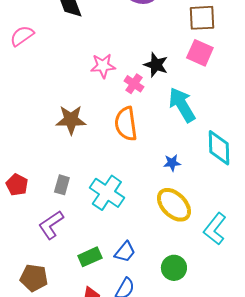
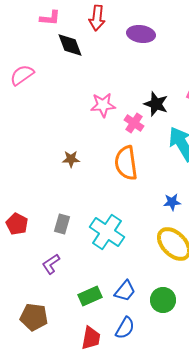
brown star: (71, 120) -> (71, 159), size x0.6
purple L-shape: (51, 225) -> (51, 264), size x0.7
green circle: (174, 268) -> (163, 300), moved

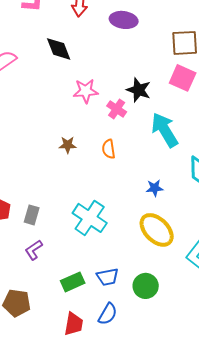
black diamond: (70, 45) -> (59, 49), moved
brown star: (71, 159) -> (68, 145), moved
orange semicircle: (126, 163) -> (109, 149), size x0.6
gray rectangle: (62, 224) -> (32, 215), moved
blue trapezoid: (125, 291) -> (108, 277), turned 40

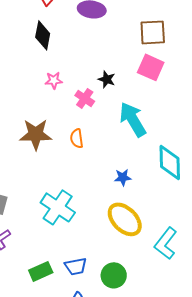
black diamond: (59, 49) -> (43, 35), moved, turned 32
black star: (139, 90) -> (107, 79), size x0.7
pink star: (86, 91) -> (54, 80), size x0.7
brown star: (68, 145) -> (36, 134), size x1.8

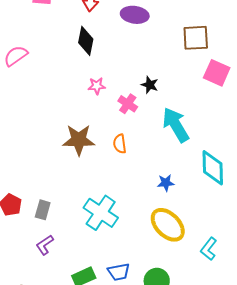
pink square: (151, 67) -> (217, 73), moved
cyan L-shape: (166, 243) -> (209, 249), size x0.7

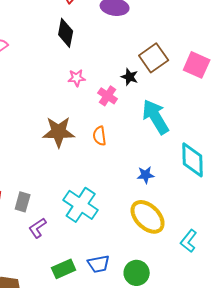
brown square: (196, 38) -> (154, 58), moved, turned -32
purple L-shape: (45, 245) -> (38, 228), moved

